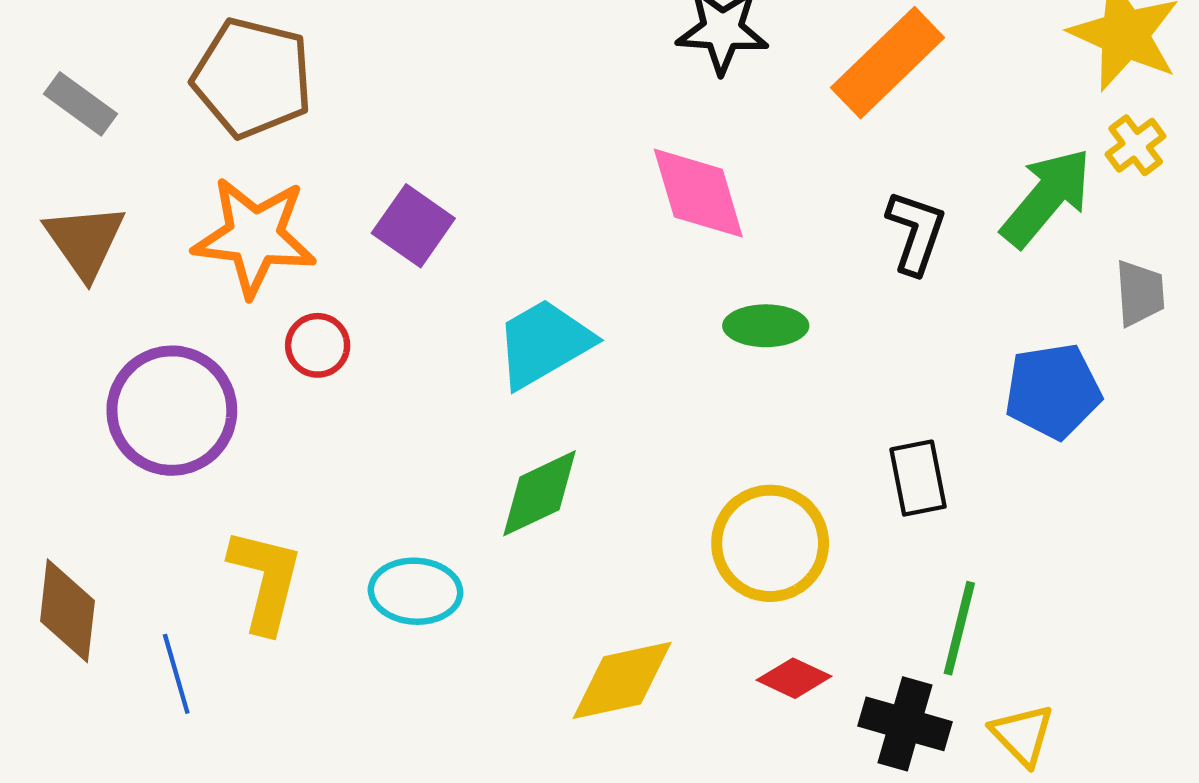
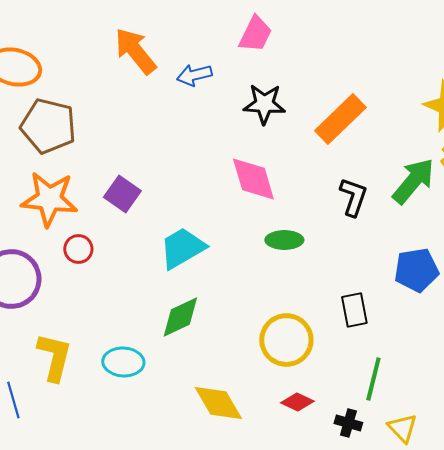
yellow diamond: (622, 680) -> (218, 403), turned 72
black cross: (905, 724) -> (348, 423), size x0.7

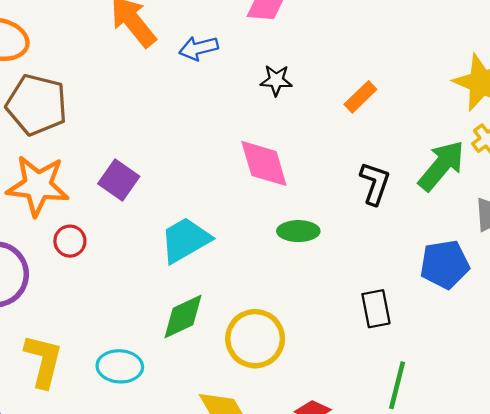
black star: (264, 104) -> (276, 80), size x0.7
orange rectangle: (340, 119) -> (360, 97), size x0.6
yellow circle: (286, 340) -> (255, 339), moved

